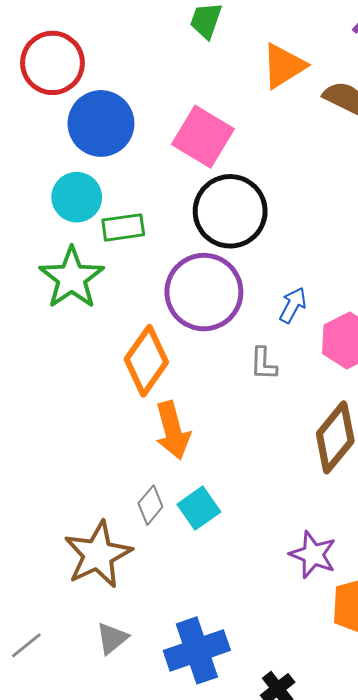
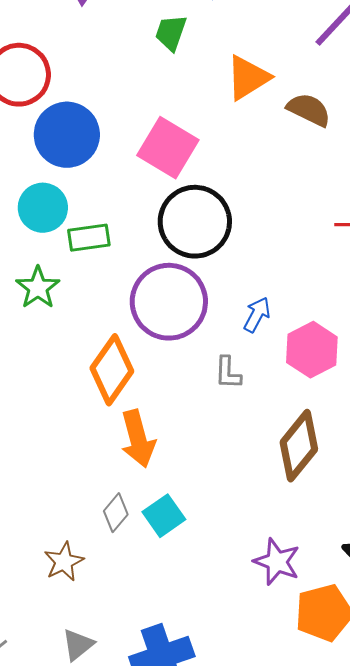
green star: (72, 278) -> (38, 288), size x0.7
brown star: (98, 555) -> (64, 562), size x0.6

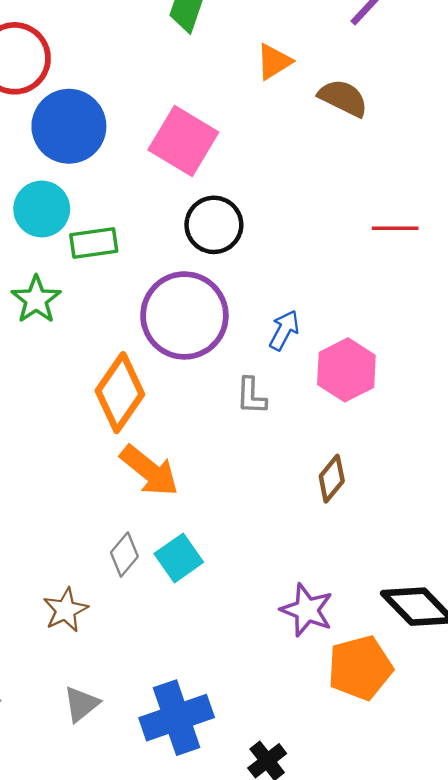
orange triangle: (248, 78) -> (274, 62), size x0.7
black circle: (195, 222) -> (214, 225), size x0.7
orange arrow: (138, 439) -> (149, 471), turned -36
brown diamond: (299, 446) -> (332, 479), size x0.6

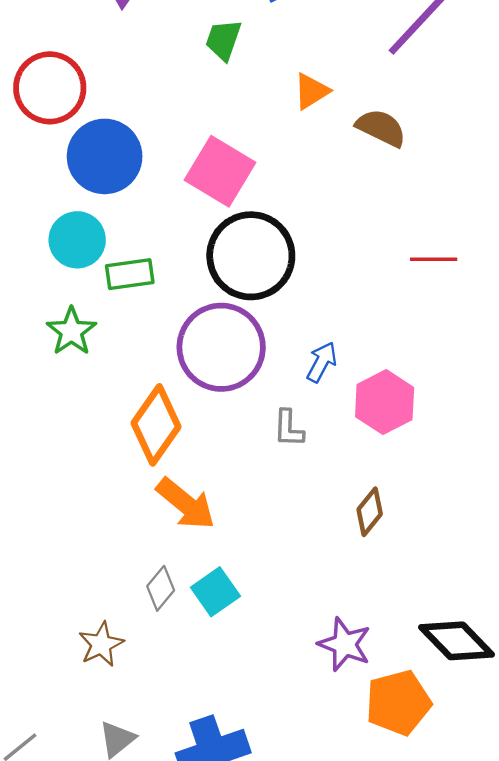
black circle: (214, 225) -> (251, 256), size x1.5

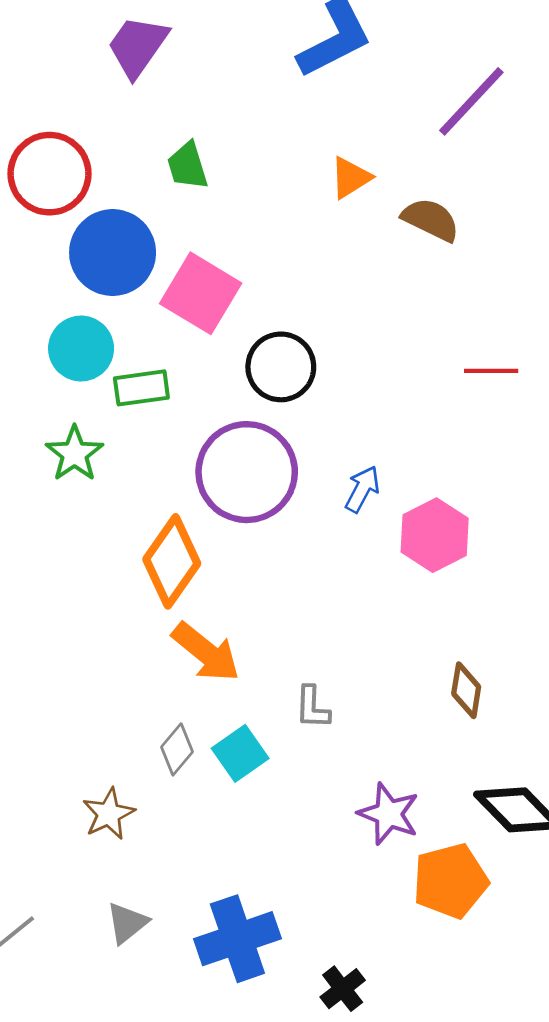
green trapezoid: (223, 40) -> (188, 166), moved, turned -36
pink square: (220, 171) -> (201, 293), moved
black circle: (251, 256) -> (281, 367), size x0.7
gray L-shape: (289, 428) -> (312, 707), moved
brown diamond: (370, 512) -> (466, 690), moved, turned -30

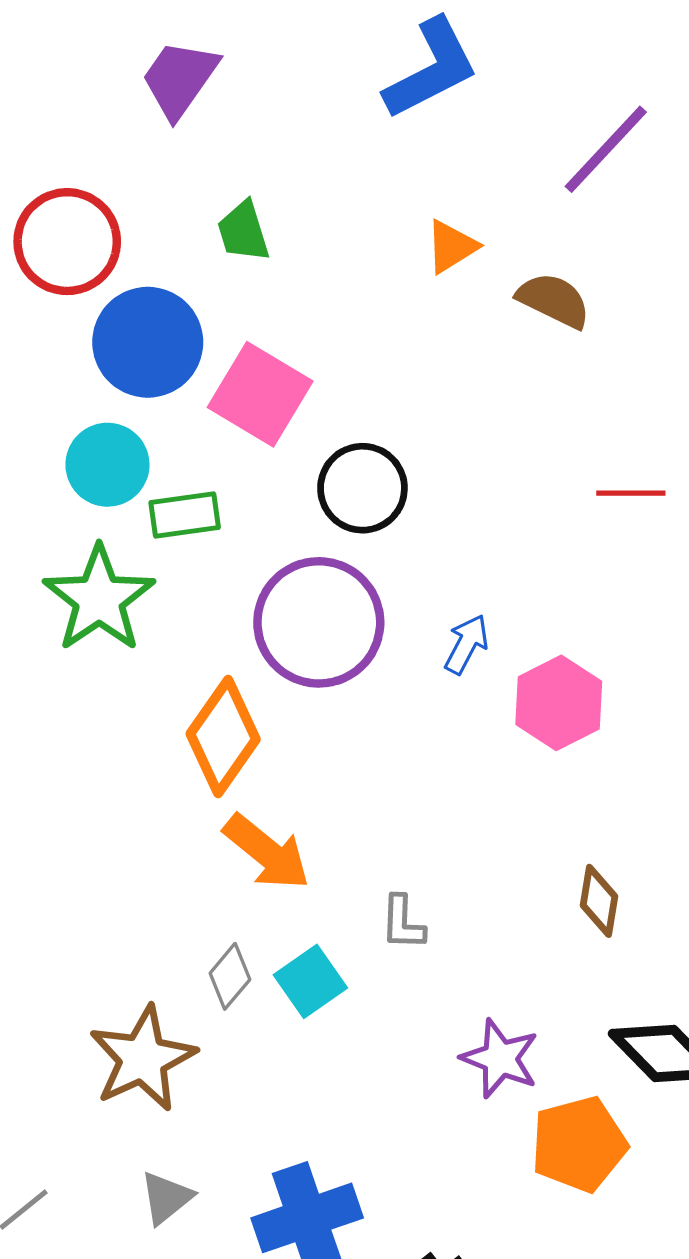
green star: (74, 454) -> (99, 599), size x1.5
brown star: (109, 814) -> (143, 1059), size x1.6

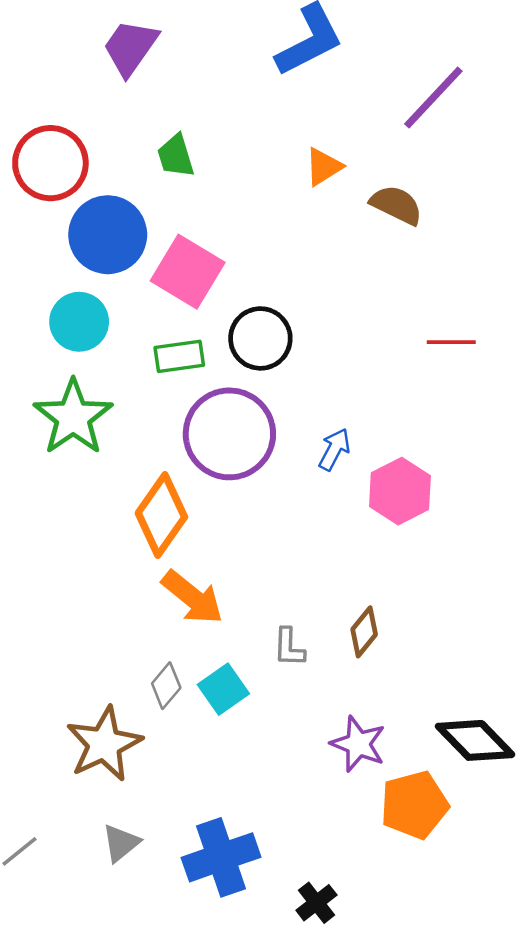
green rectangle: (185, 515) -> (179, 356), moved
brown diamond: (599, 901) -> (364, 632), moved, turned 30

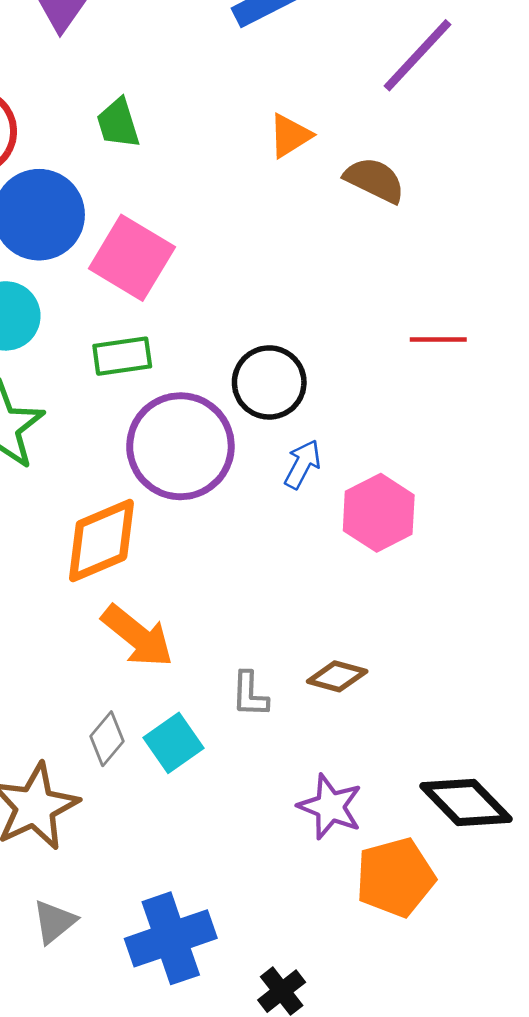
black circle: (260, 338) -> (269, 382), moved
orange diamond: (161, 515) -> (101, 540), turned 32
brown diamond: (364, 632) -> (337, 676), turned 66

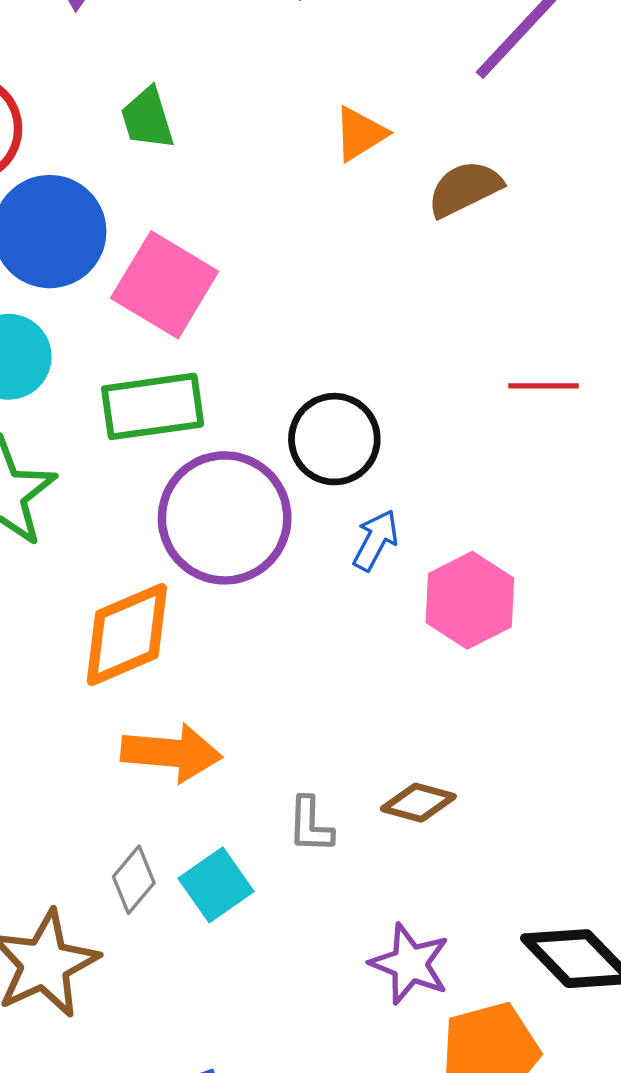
brown semicircle: (375, 180) -> (465, 189), turned -52
green rectangle: (122, 356) -> (153, 406), size x1.4
orange arrow: (137, 636) -> (171, 753), turned -34

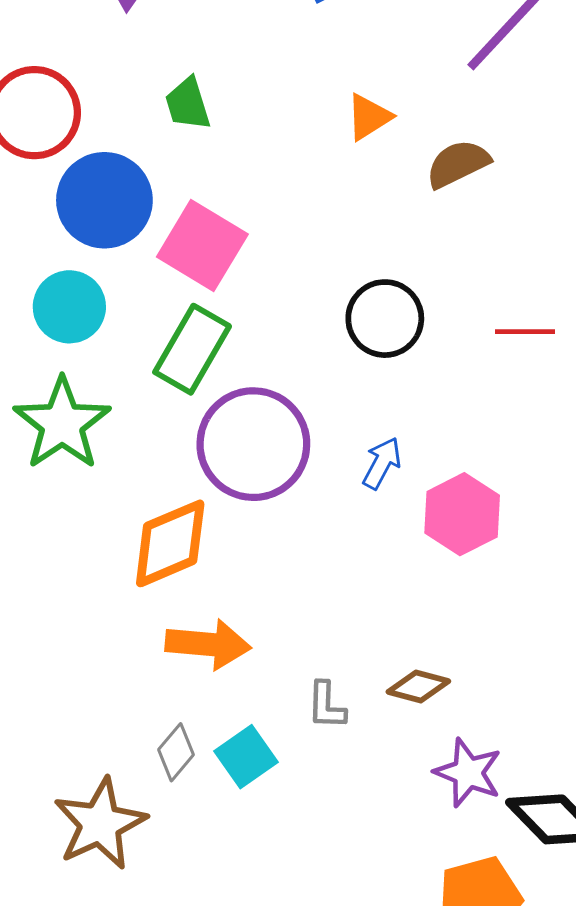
green rectangle: (153, 406) -> (192, 349), turned -52
black circle: (334, 439) -> (385, 319), moved
purple star: (410, 964) -> (468, 773), moved

